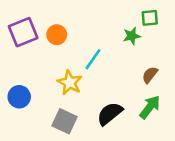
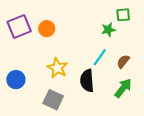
cyan line: (93, 59) -> (100, 57), moved
black semicircle: (110, 114) -> (87, 81), moved, turned -55

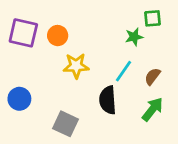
purple square: (19, 26) -> (23, 33), turned 35
yellow star: (57, 68) -> (76, 66), moved, turned -30

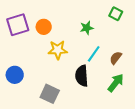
green square: (152, 18) -> (116, 14), turned 32
purple square: (23, 33) -> (18, 25), turned -30
green star: (134, 37) -> (87, 28), moved

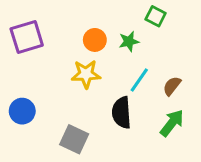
green square: (116, 14) -> (156, 16), moved
orange circle: (44, 27) -> (95, 40), moved

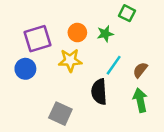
purple square: (27, 37) -> (37, 39), moved
blue circle: (22, 111) -> (25, 69), moved
green arrow: (172, 123) -> (140, 100), turned -50

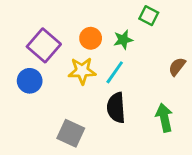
purple square: (37, 39) -> (44, 45), turned -32
cyan line: (114, 65) -> (115, 72), moved
brown semicircle: (140, 70) -> (177, 67), moved

